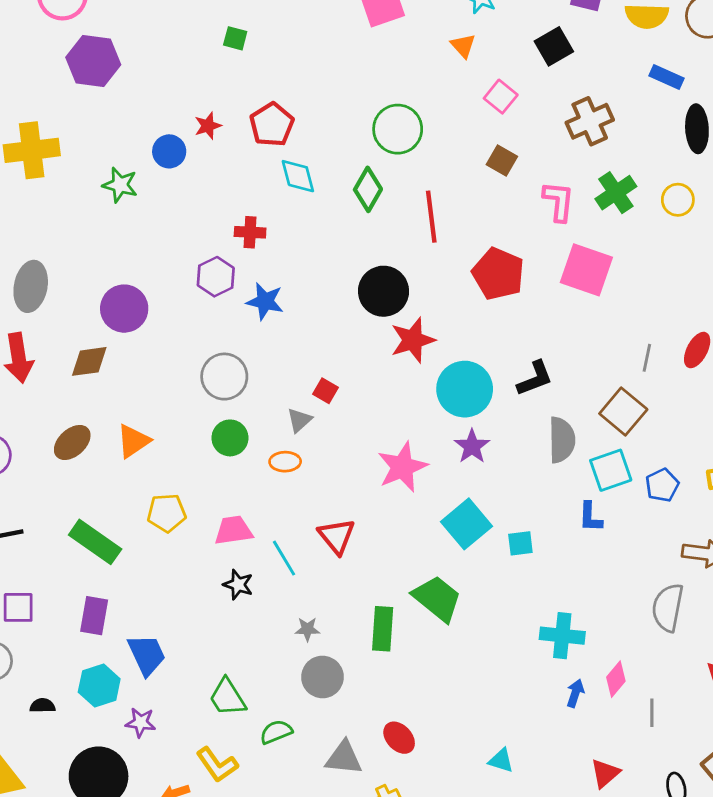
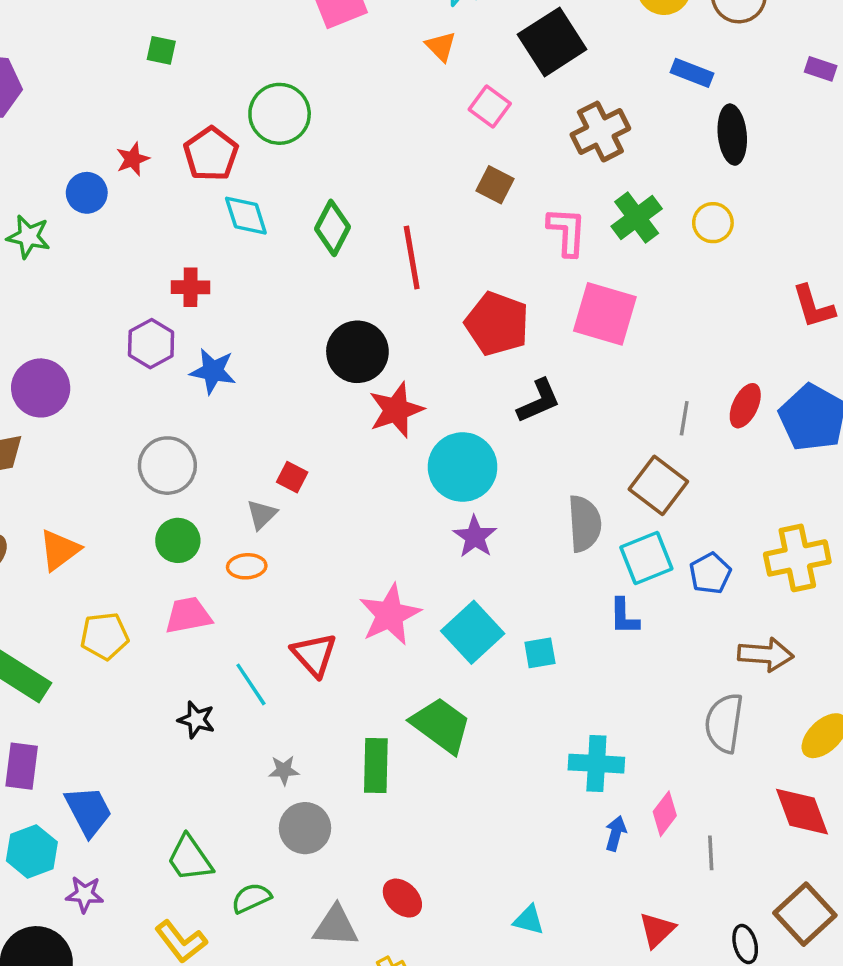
black square: (554, 46) -> (552, 42), size x1.4
green circle: (398, 129) -> (280, 114), moved
black L-shape: (535, 378) -> (539, 401), moved
pink star: (402, 467) -> (390, 615), moved
pink trapezoid: (233, 530) -> (188, 615), moved

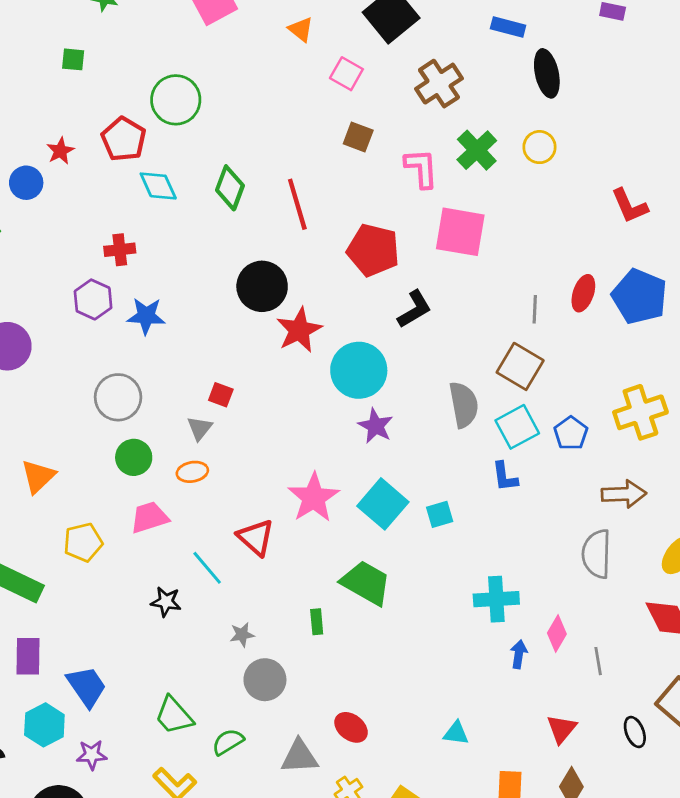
green rectangle: (376, 765) -> (317, 622), size x0.6

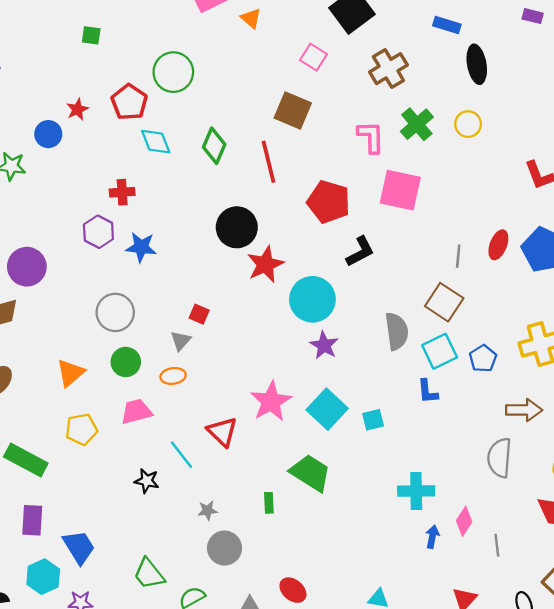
orange triangle: (301, 29) -> (251, 18), moved
brown square: (358, 137) -> (293, 111), moved, size x1.5
orange triangle: (38, 476) -> (70, 373), moved

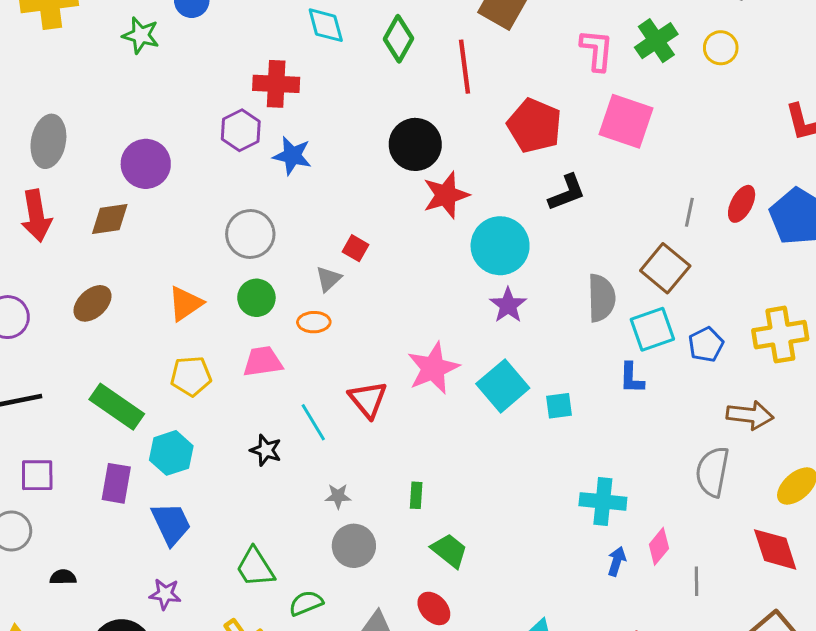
red cross: (122, 192) -> (276, 84), size x1.4
green trapezoid: (310, 473) -> (449, 550), moved, size x0.7
cyan hexagon: (43, 577) -> (171, 453), moved

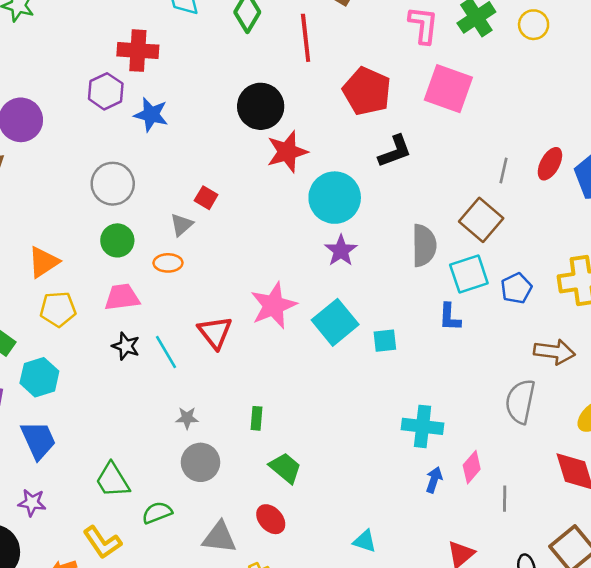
orange triangle: (185, 303) -> (43, 262), moved
black star: (266, 450) -> (126, 346), moved

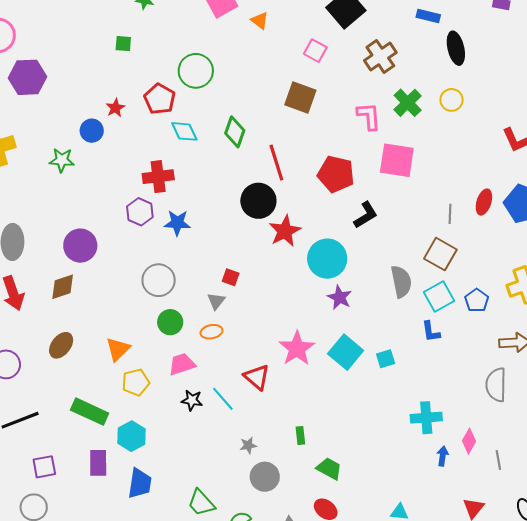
red line: (306, 38) -> (276, 163), moved
blue trapezoid: (38, 440) -> (140, 483), turned 44

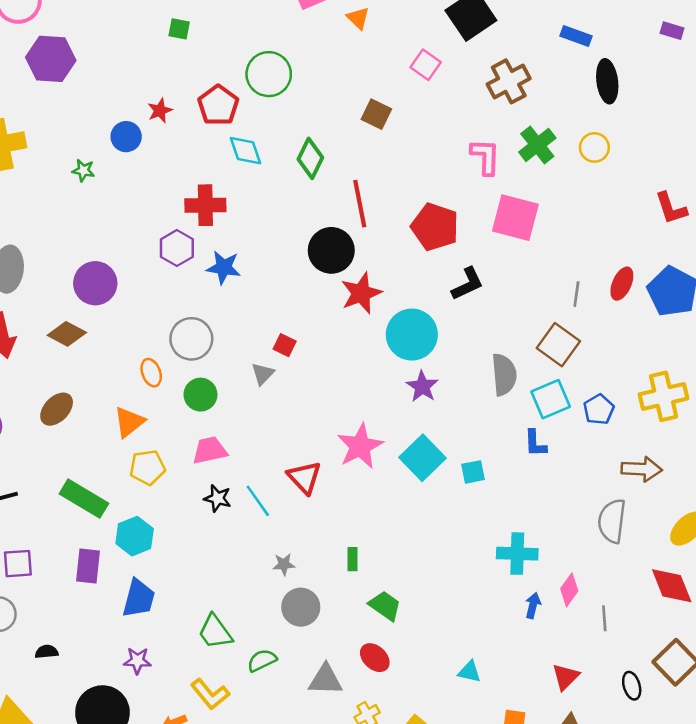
brown square: (300, 98) -> (376, 114), moved, size x0.7
green star: (62, 160) -> (83, 170), size x0.7
brown diamond: (63, 287) -> (67, 334), turned 40
orange ellipse: (212, 332) -> (151, 373), moved, turned 75

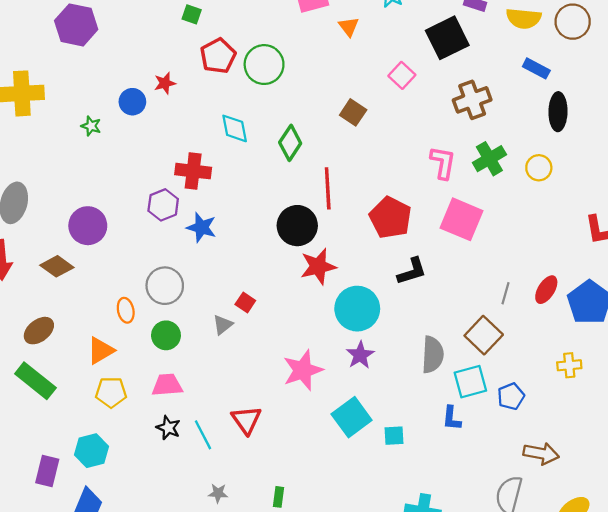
red pentagon: (218, 105) -> (218, 56), moved
yellow cross: (664, 396) -> (569, 365), moved, size x0.6
pink star: (360, 446) -> (303, 370), moved
green rectangle: (84, 499) -> (35, 381), moved

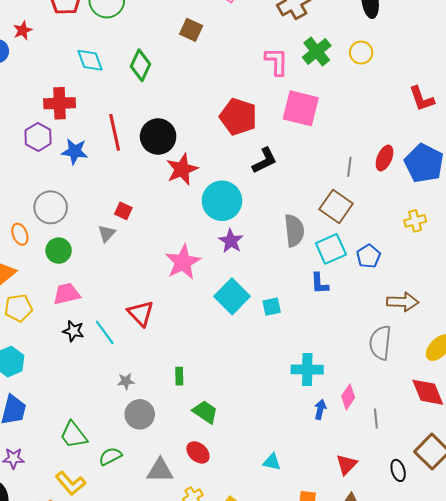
red line: (328, 188) -> (115, 132), moved

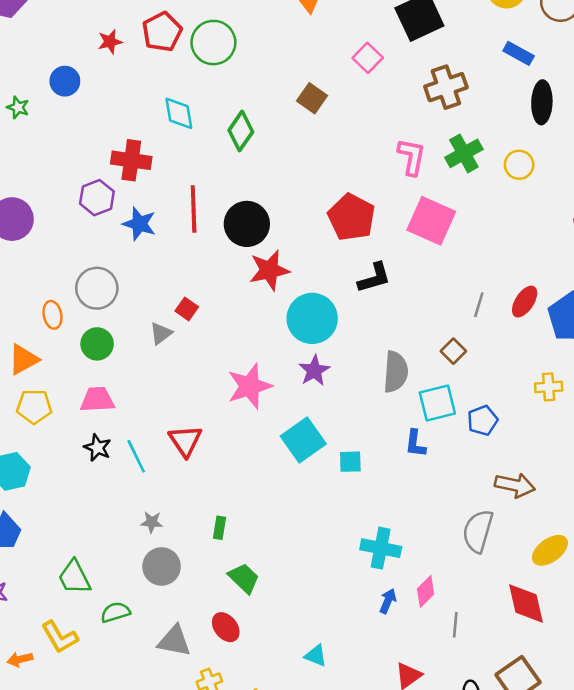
red star: (23, 30) -> (110, 42), moved
brown square: (336, 206) -> (453, 351), size x0.6

